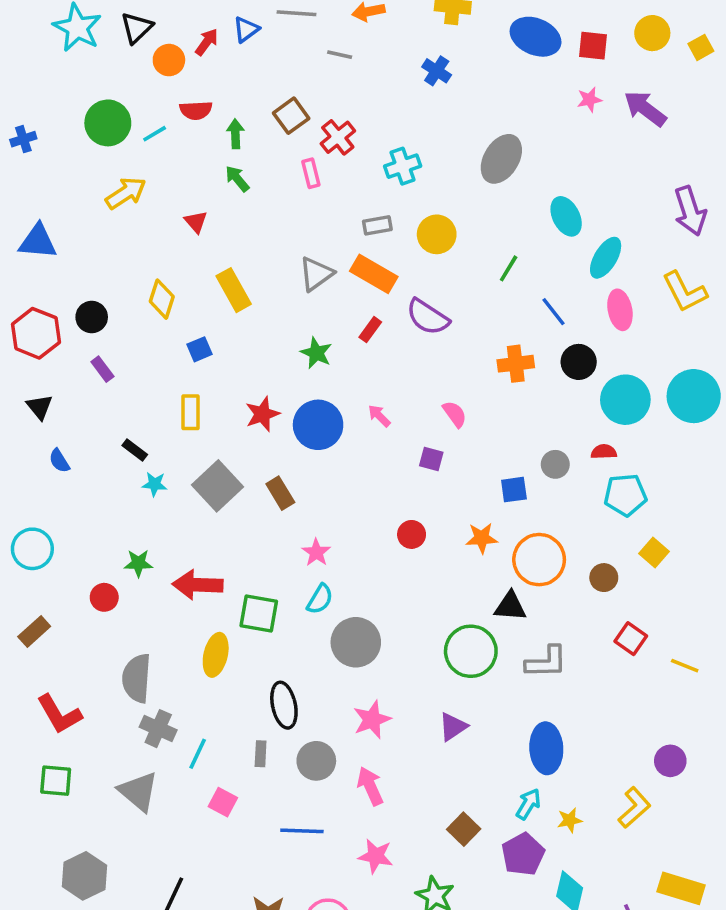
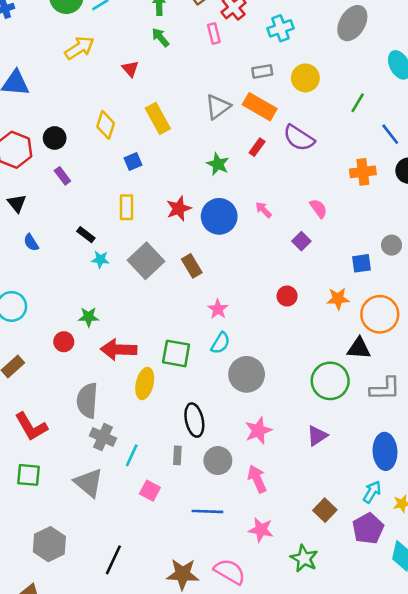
purple square: (431, 459) -> (301, 241), turned 30
red arrow: (198, 585) -> (119, 350), moved

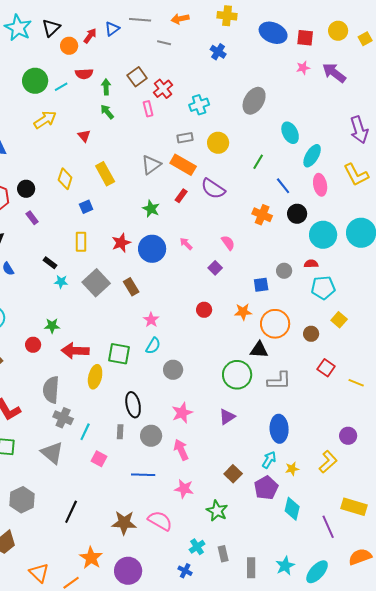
orange cross: (363, 172) -> (262, 215), turned 30
gray circle: (247, 374) -> (173, 370), size x0.7

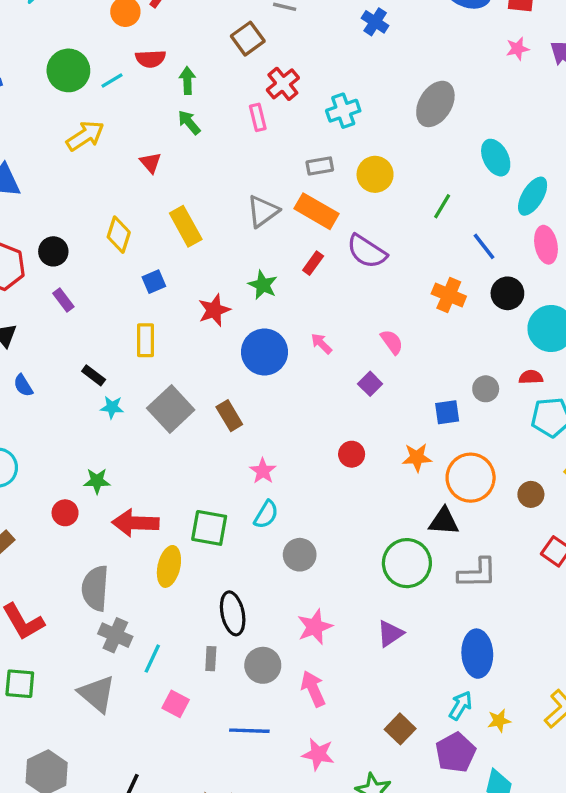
brown square: (137, 77) -> (248, 39), moved
red star: (121, 243) -> (214, 310), moved

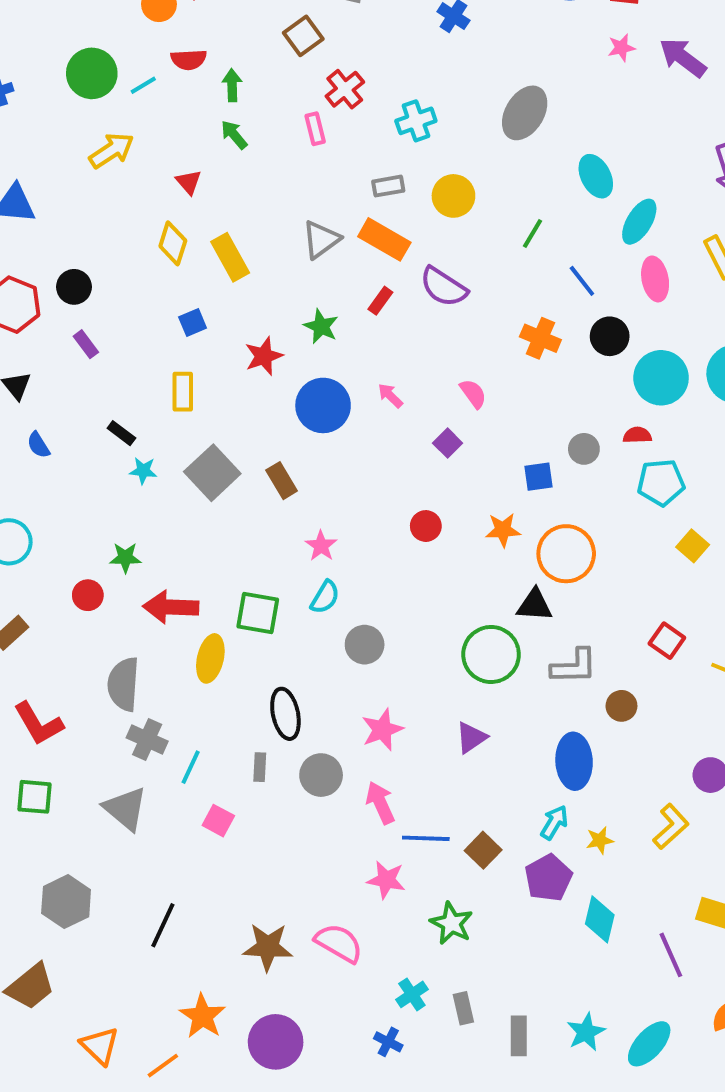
yellow diamond: (119, 235) -> (173, 243), moved
brown circle: (531, 494) -> (621, 706), moved
blue line: (249, 731) -> (426, 838), moved

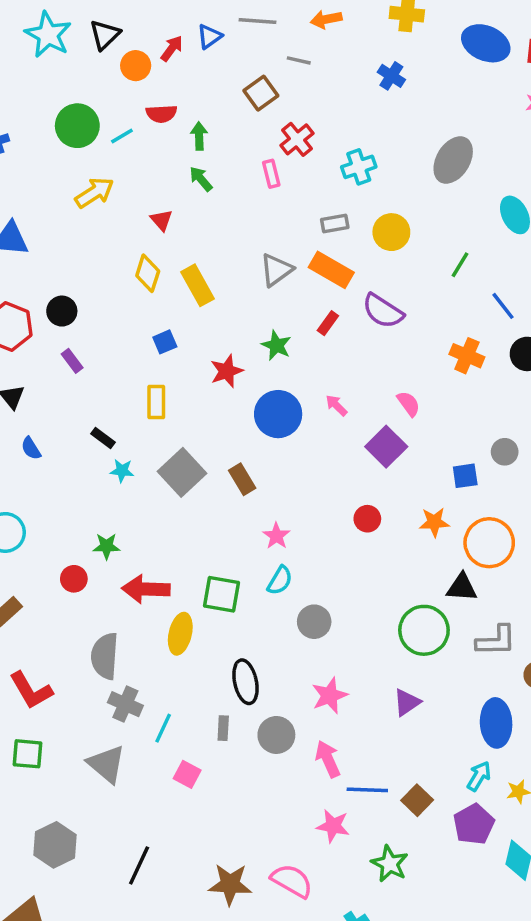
purple square: (448, 443) -> (386, 447), size x1.6

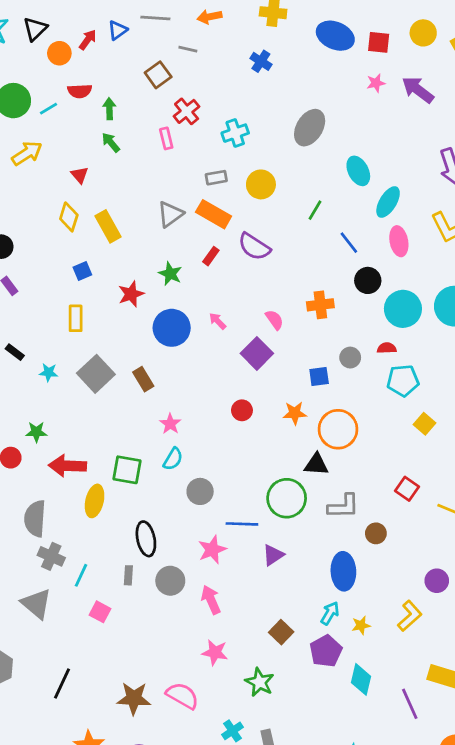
orange cross: (467, 356) -> (320, 305), moved, turned -30
black rectangle: (103, 438) -> (15, 352), moved
blue line: (367, 790) -> (242, 524), moved

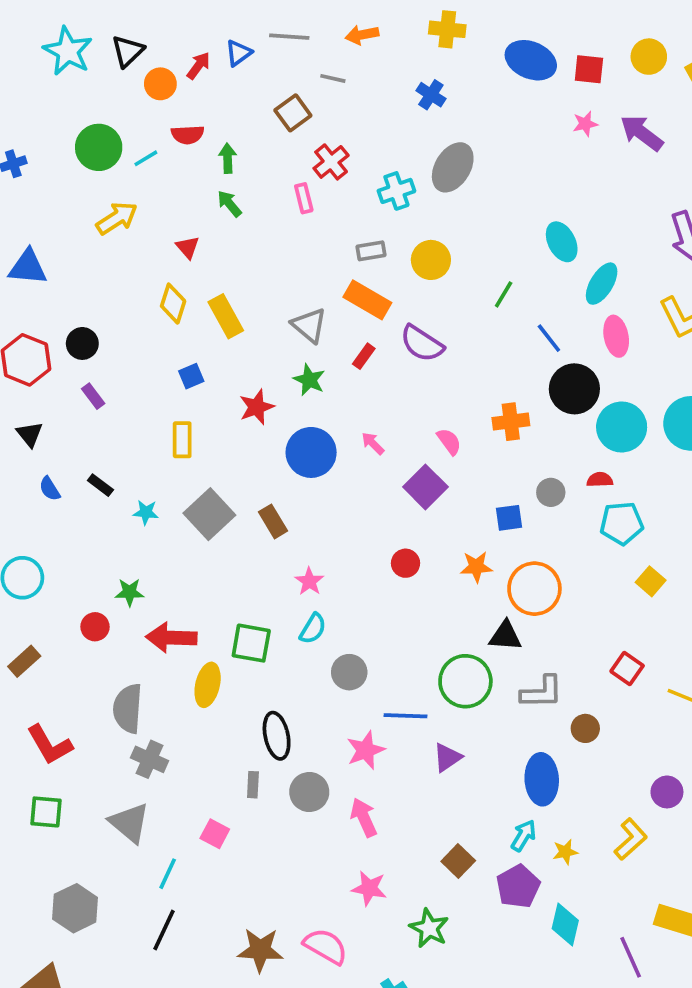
gray ellipse: (310, 128) -> (453, 167), moved
gray triangle: (170, 214) -> (309, 325), moved, turned -44
black circle: (368, 280) -> (574, 389), size x1.4
cyan line: (81, 575) -> (168, 874), moved

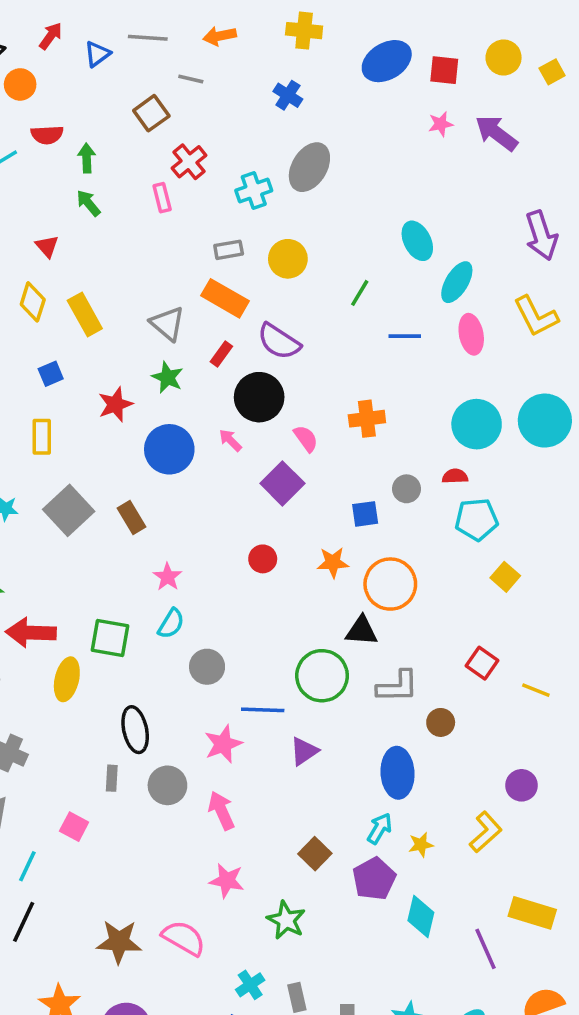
blue ellipse: (531, 60) -> (387, 61), turned -54
red arrow: (199, 66) -> (51, 36), moved
blue line: (549, 338) -> (405, 336), turned -52
black circle: (574, 389) -> (259, 397), moved

